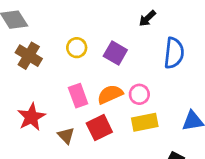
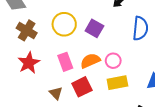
yellow circle: (77, 48) -> (64, 24), size x1.5
red star: (31, 117) -> (29, 63), moved

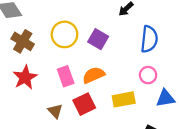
pink circle: (113, 61) -> (148, 75), moved

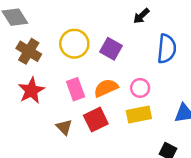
pink circle: (148, 75) -> (140, 88), moved

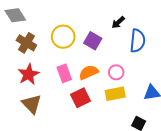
black arrow: (141, 16) -> (118, 22), moved
brown triangle: (64, 127) -> (32, 104), moved, size x1.5

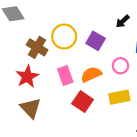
brown cross: (26, 43) -> (37, 47), moved
pink circle: (116, 72) -> (120, 66), moved
red square: (80, 98) -> (83, 102), turned -30

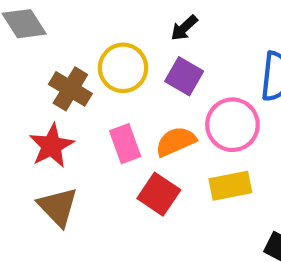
black arrow: (123, 21) -> (184, 28), moved
pink circle: (120, 66) -> (232, 125), size x1.6

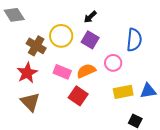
pink circle: (232, 125) -> (113, 63), size x0.7
pink rectangle: (125, 144) -> (62, 72), turned -48
yellow rectangle: (230, 186) -> (123, 92), moved

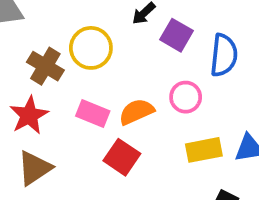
purple square: (90, 40) -> (176, 35), moved
brown triangle: (30, 102) -> (34, 168), turned 40

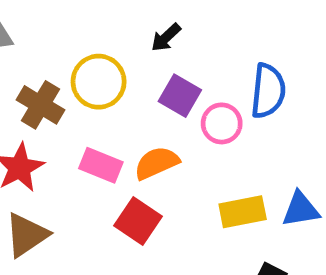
purple square: (176, 35) -> (180, 96), moved
pink circle: (186, 97) -> (222, 123), moved

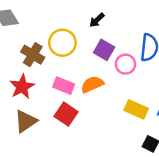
yellow rectangle: (243, 212) -> (136, 109), turned 35
red square: (138, 221) -> (66, 114), moved

